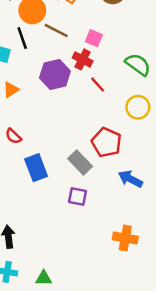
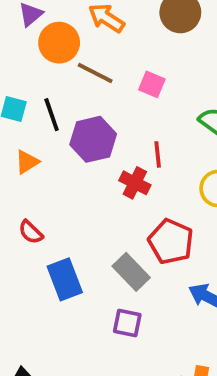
black line: (22, 38) -> (52, 115), moved
red cross: (83, 59) -> (135, 183), moved
red line: (98, 85) -> (158, 154), turned 36

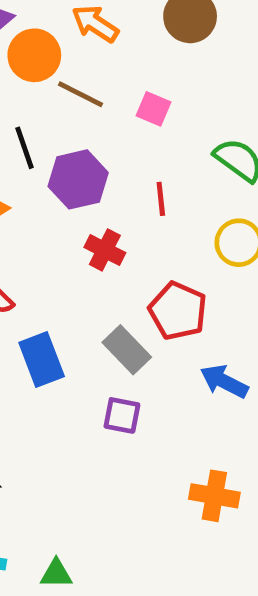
red cross: (135, 183) -> (105, 250), moved

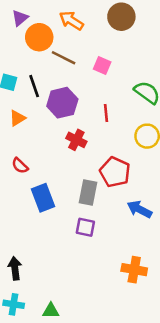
gray rectangle: (127, 350) -> (88, 193), turned 55

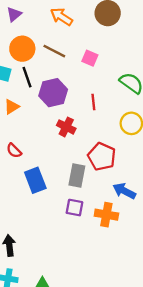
orange circle: (39, 37) -> (22, 49), moved
orange cross: (134, 270) -> (106, 215), moved

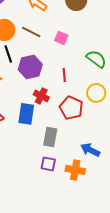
red pentagon: (102, 157) -> (71, 108), moved
blue rectangle: (35, 180) -> (26, 114), moved, turned 30

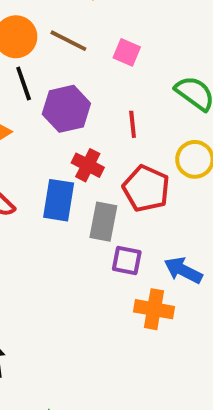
gray rectangle: (50, 137) -> (103, 222), moved
purple square: (48, 164) -> (127, 261), moved

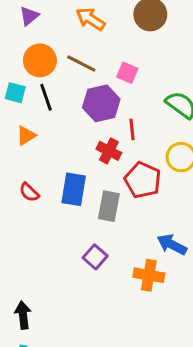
purple hexagon: (66, 109) -> (101, 103), moved
red cross: (88, 165) -> (109, 151), moved
purple square: (127, 261) -> (95, 257), moved, turned 30

